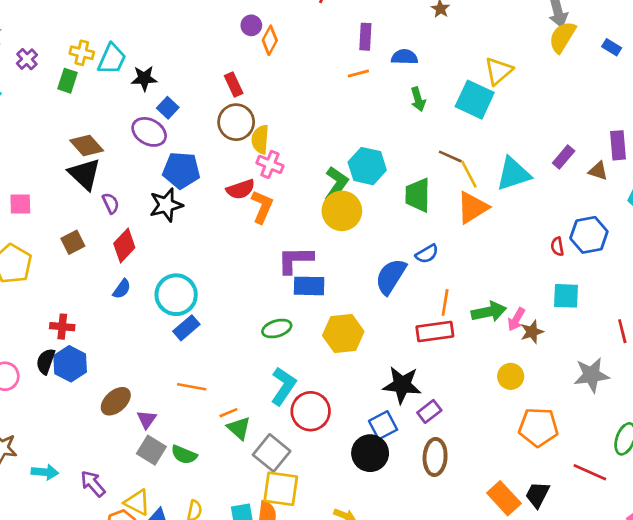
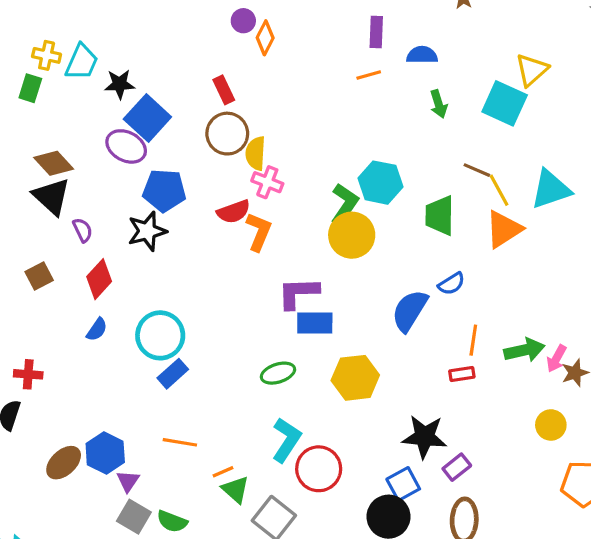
blue square: (168, 108) -> (147, 118), size x1.8
red rectangle: (435, 331) -> (462, 374), size x0.6
blue hexagon: (70, 364) -> (105, 453), moved
brown ellipse: (116, 401) -> (64, 463), moved

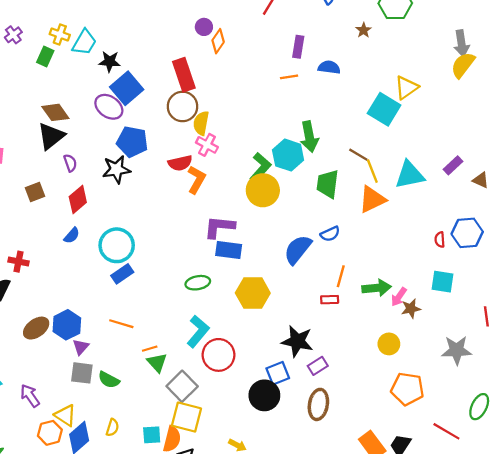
red rectangle: (224, 90) -> (184, 75), size x1.6
green arrow: (439, 104) -> (309, 137), moved, size x1.5
black triangle: (52, 196) -> (51, 136), turned 32
gray square: (134, 517) -> (82, 373), turned -30

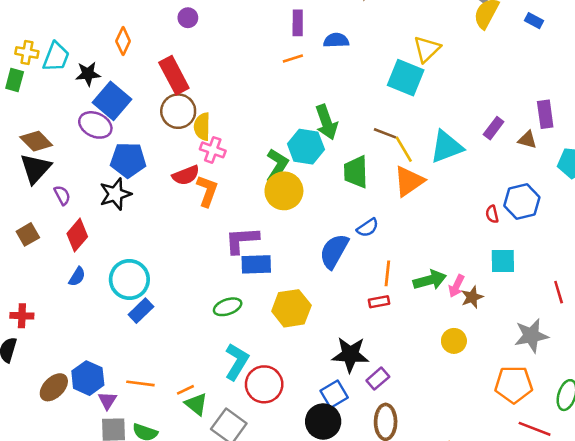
orange diamond: (218, 41) -> (123, 41), moved
orange line: (121, 324) -> (140, 383), moved
orange pentagon: (407, 389) -> (514, 384), moved

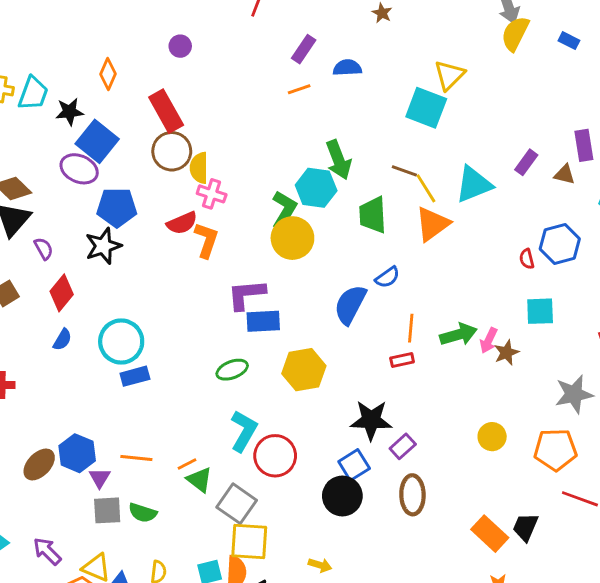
purple rectangle: (298, 23) -> (304, 49), turned 35
blue rectangle: (141, 311) -> (135, 376), turned 30
yellow circle: (454, 341) -> (492, 437), moved

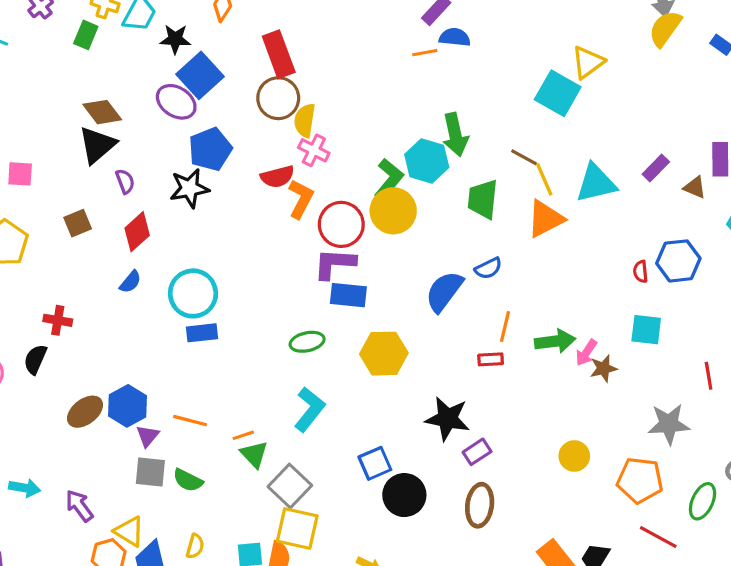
blue semicircle: (347, 68) -> (455, 37), moved
blue pentagon: (117, 207) -> (210, 149), turned -30
red circle: (275, 456) -> (341, 224), moved
blue square: (354, 465) -> (375, 463), moved

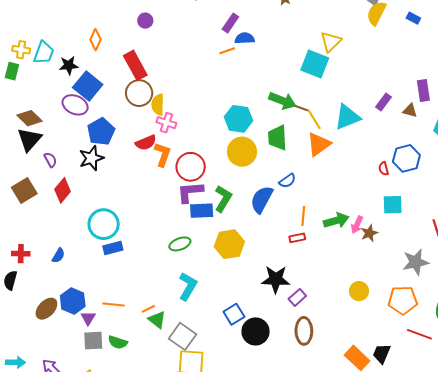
green arrow: (455, 135) -> (282, 101), moved, turned -48
green L-shape: (389, 179) -> (223, 199), moved
yellow circle: (393, 211) -> (242, 152), moved
brown square: (78, 223) -> (24, 191), size x1.4
blue semicircle: (130, 282) -> (58, 256), moved

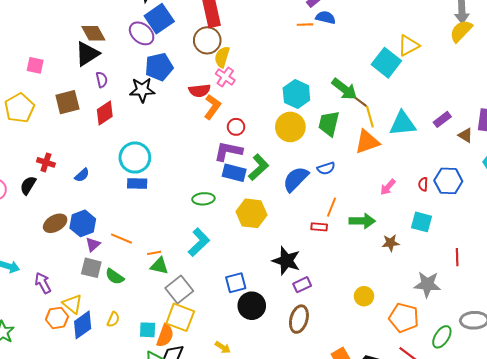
red circle: (191, 167) -> (236, 127), size x0.6
pink arrow: (357, 225) -> (388, 187), moved
green triangle: (157, 320) -> (159, 266), turned -42

